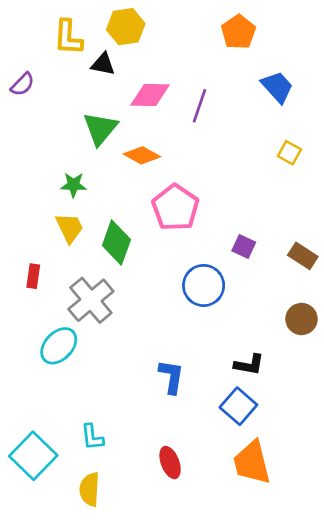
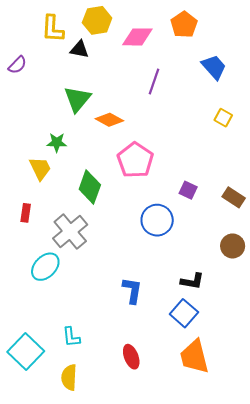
pink diamond: (150, 95) -> (137, 37), moved
yellow trapezoid: (69, 228) -> (40, 168), moved

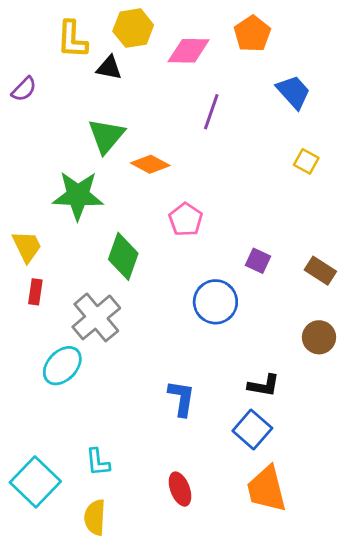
green star: (57, 143) -> (78, 195), size x1.8
pink pentagon: (135, 160) -> (186, 220), size x0.7
yellow trapezoid: (40, 168) -> (27, 247), moved

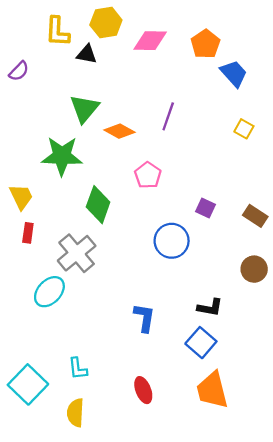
orange pentagon: (252, 34) -> (205, 44), moved
purple line: (211, 112) -> (168, 116), moved

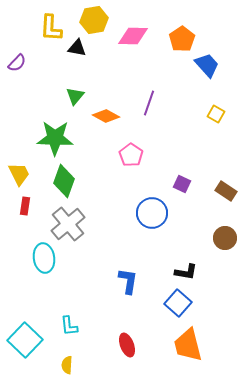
green triangle: (84, 108) -> (75, 96), size x0.7
green diamond: (98, 205) -> (64, 181), moved
cyan ellipse: (49, 292) -> (44, 258), turned -52
yellow semicircle: (75, 413) -> (67, 365), size x0.7

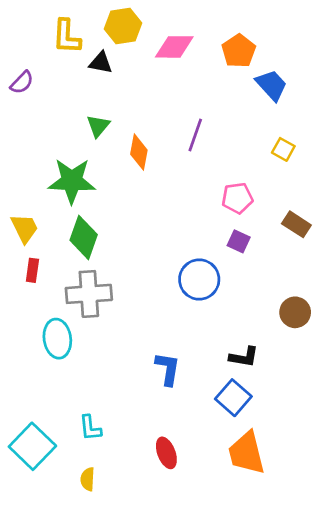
orange diamond: (106, 116) -> (139, 152), turned 72
pink pentagon: (131, 155) -> (237, 198), moved, turned 30
brown rectangle: (226, 191) -> (296, 224), moved
gray cross: (68, 224) -> (89, 294), turned 36

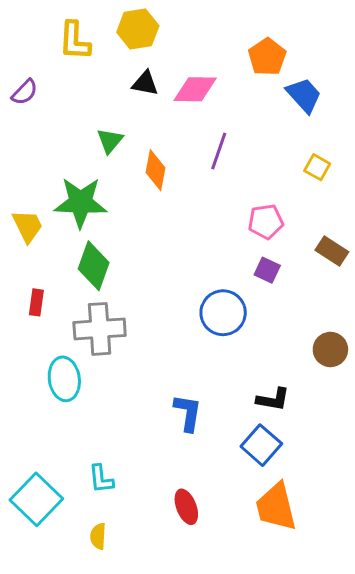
pink diamond: (174, 47) -> (195, 89), moved
black triangle: (101, 63) -> (145, 83), moved
yellow trapezoid: (25, 228) -> (28, 226), moved

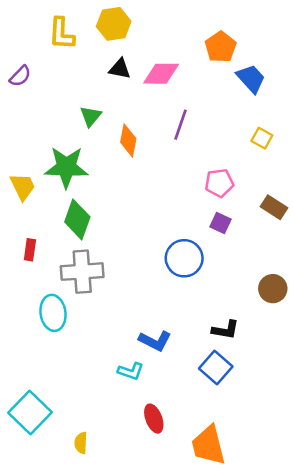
blue L-shape: (188, 413) -> (155, 341), turned 108
cyan L-shape: (101, 479) -> (131, 371), moved, turned -65
orange trapezoid: (276, 507) -> (208, 445), moved

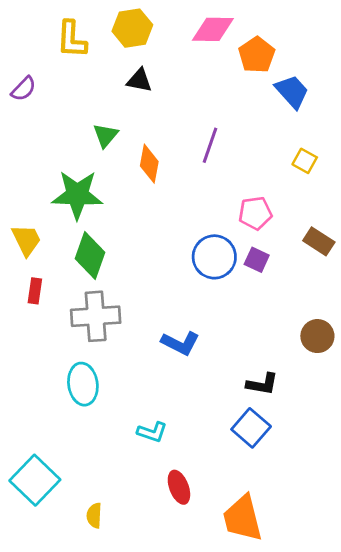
pink diamond: (161, 74) -> (213, 29), moved
yellow trapezoid: (23, 187) -> (26, 240), moved
blue circle: (184, 258) -> (214, 257), moved
cyan ellipse: (53, 313) -> (83, 384), moved
blue L-shape: (155, 341) -> (180, 343), moved

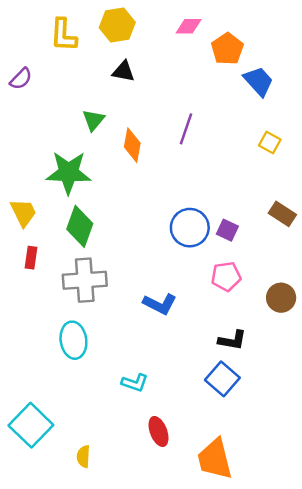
pink diamond: (213, 29) -> (189, 26), size x0.7
pink pentagon: (255, 213) -> (226, 276), moved

